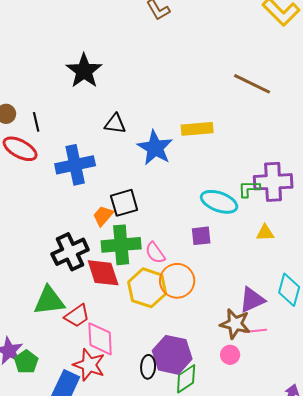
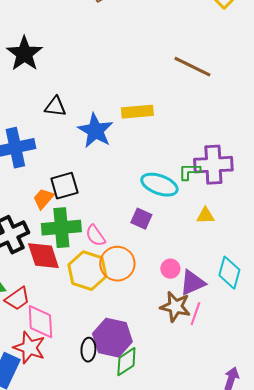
purple square: (201, 236) -> (141, 219), turned 30
pink line: (255, 331) -> (195, 314), turned -65
pink circle: (230, 355) -> (170, 269), moved

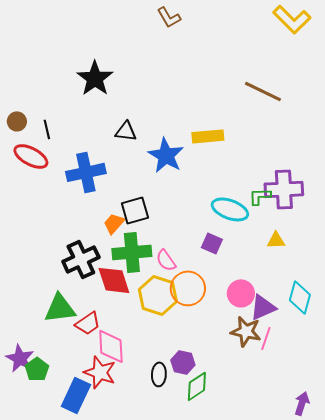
pink circle: (170, 269) -> (241, 293), size x1.4
purple hexagon: (112, 338) -> (183, 362), size x0.6

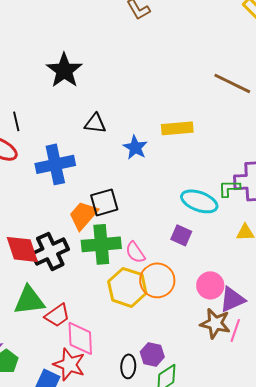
blue star: (166, 155) -> (135, 147), size x0.7
orange trapezoid: (114, 223) -> (83, 215), size x1.4
red diamond: (114, 280) -> (22, 249), moved

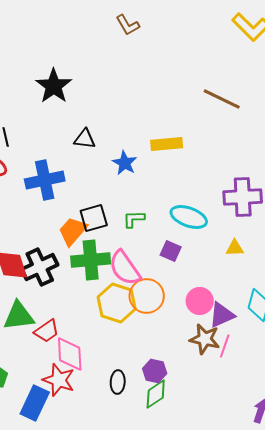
green L-shape: (229, 188) -> (134, 219), moved
pink semicircle: (135, 252) -> (125, 268), size x1.6
purple hexagon: (152, 354) -> (155, 371), moved

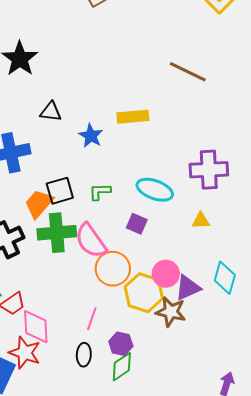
yellow hexagon: (117, 303) -> (144, 293), moved
pink line: (225, 346) -> (92, 319), moved

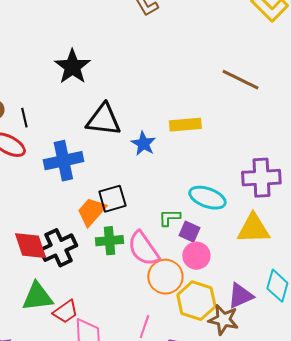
black triangle: (51, 112) -> (103, 120), size x1.6
green L-shape: (100, 192) -> (169, 218), moved
yellow triangle: (201, 221) -> (253, 229), size x1.8
green cross: (57, 233) -> (109, 241), size x0.7
pink circle: (166, 274) -> (196, 256), moved

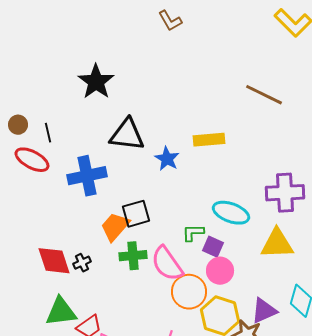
black cross: (58, 248) -> (82, 263), size x0.5

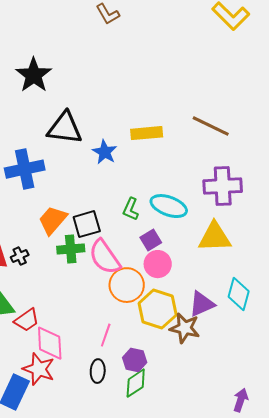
brown line: (264, 95) -> (211, 126), moved
black square: (136, 214) -> (87, 224), moved
green L-shape: (193, 233) -> (131, 209), moved, turned -65
purple square: (213, 247) -> (151, 240), turned 35

